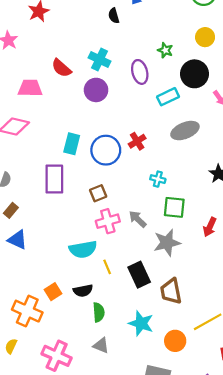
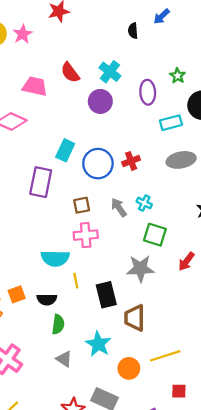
gray arrow: (138, 219) -> (119, 207), moved
gray triangle: (101, 345) -> (64, 359), moved

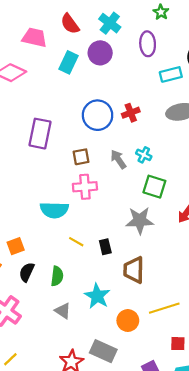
green star: (178, 76) -> (161, 12), moved
cyan rectangle: (65, 150) -> (68, 62), moved
yellow line: (76, 281) -> (76, 242), moved, turned -49
black rectangle: (106, 295) -> (105, 247), size x0.6
black semicircle: (47, 299) -> (27, 272), moved, turned 114

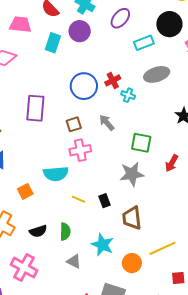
purple ellipse: (148, 44) -> (120, 18), turned 50
cyan cross: (144, 155) -> (128, 95), moved
orange square: (16, 246) -> (25, 191), moved
black semicircle: (27, 272) -> (38, 231), turned -126

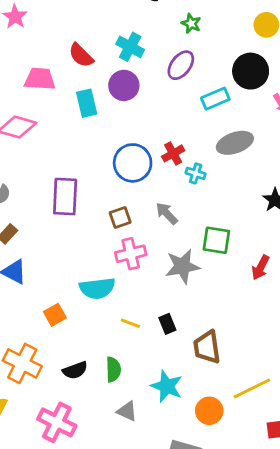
cyan rectangle: (53, 43) -> (87, 103), turned -30
gray star: (132, 174) -> (182, 266), moved

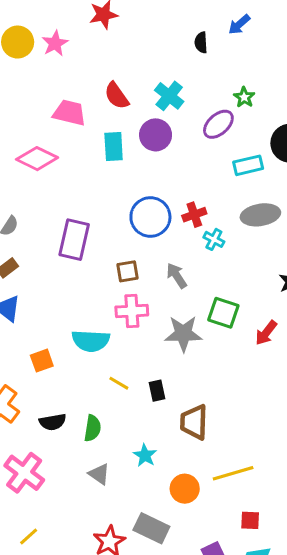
green star: (191, 23) -> (244, 97), moved
red arrow: (260, 267) -> (266, 333), moved
cyan star: (167, 386) -> (145, 455), size x0.7

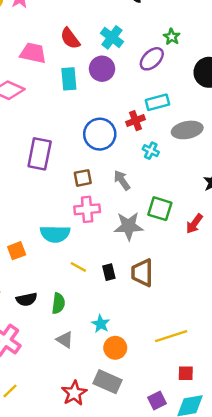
cyan rectangle: (248, 165) -> (157, 102), moved
red cross: (194, 215) -> (136, 121), moved
brown trapezoid: (194, 422) -> (142, 273), moved
orange circle: (185, 489) -> (115, 348), moved

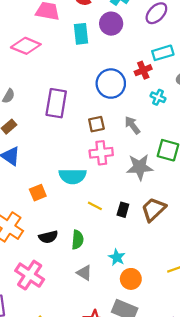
black rectangle: (109, 272) -> (123, 210), turned 32
brown trapezoid: (142, 273) -> (154, 209), turned 48

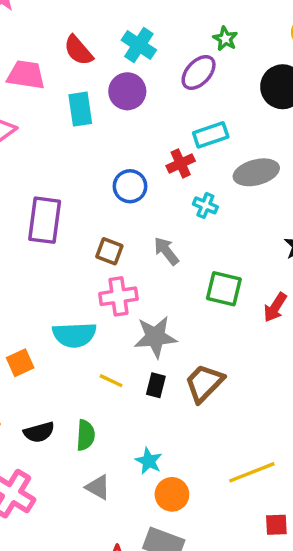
blue circle: (111, 84) -> (130, 186), size x0.7
brown square: (96, 124) -> (109, 251), turned 35
gray star: (140, 167) -> (155, 337), moved

